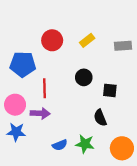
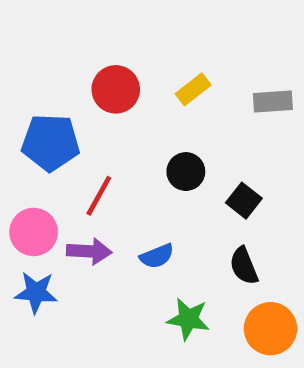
red line: (45, 88) -> (99, 196), turned 30
black square: (110, 90) -> (244, 201), turned 32
black semicircle: (100, 118) -> (244, 266), moved
blue semicircle: (60, 145) -> (157, 256), moved

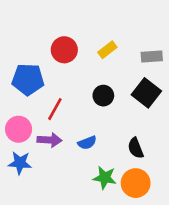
black square: (244, 201) -> (146, 93), moved, size x1.5
orange circle: (270, 329) -> (136, 183), moved

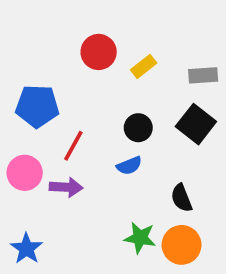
red circle: (64, 50) -> (99, 52), moved
blue semicircle: (87, 143) -> (129, 166), moved
blue star: (20, 163) -> (26, 249), moved, turned 30

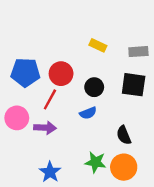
red circle: (99, 52) -> (61, 74), moved
yellow rectangle: (144, 66) -> (98, 45), turned 63
black square: (196, 124) -> (134, 85), turned -30
blue star: (26, 249) -> (50, 172), moved

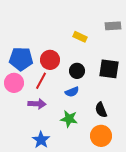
gray rectangle: (138, 52) -> (113, 26), moved
pink circle: (17, 118) -> (14, 83), moved
green star: (95, 162) -> (69, 119), moved

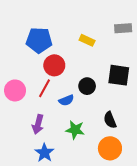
blue pentagon: (21, 59) -> (39, 40), moved
black circle: (77, 71) -> (87, 86), moved
blue semicircle: (72, 92) -> (66, 100), moved
purple arrow: (37, 104) -> (38, 124), moved, turned 102

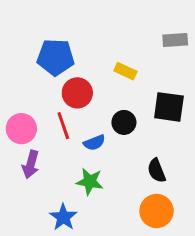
yellow rectangle: (87, 40) -> (125, 71), moved
red line: (44, 88) -> (63, 126), turned -48
purple arrow: (38, 124) -> (31, 164), moved
green star: (75, 130) -> (90, 181), moved

